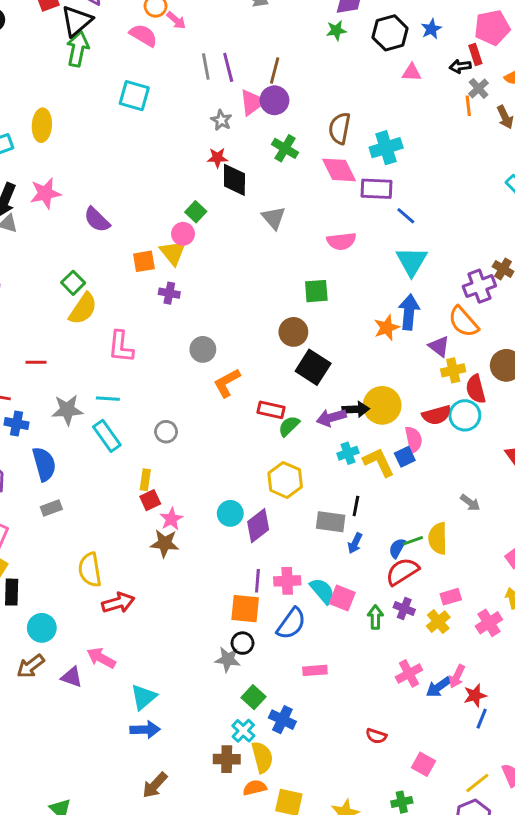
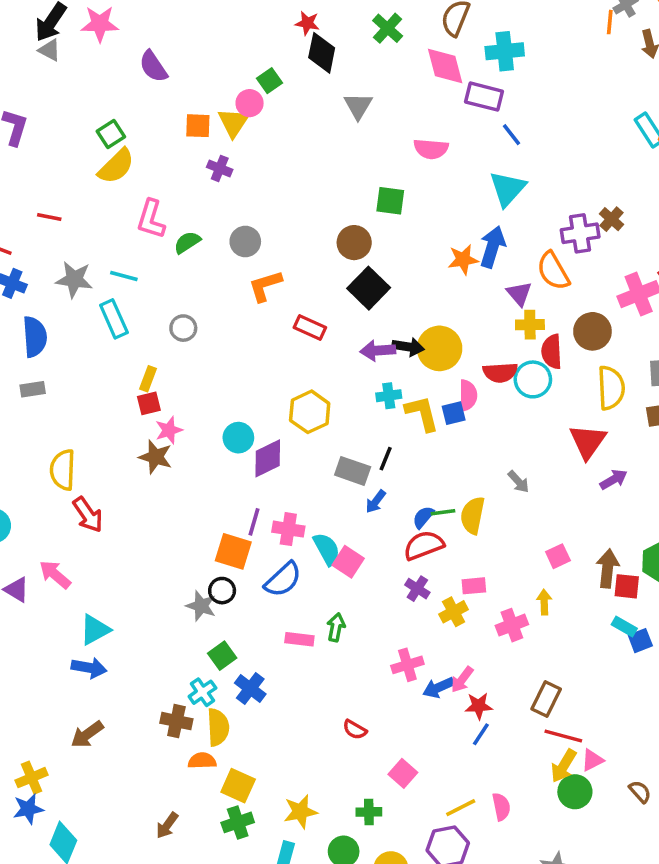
green semicircle: (289, 426) -> (187, 242), moved
red arrow: (118, 603) -> (88, 515), turned 60
green arrow: (375, 617) -> (336, 627), moved

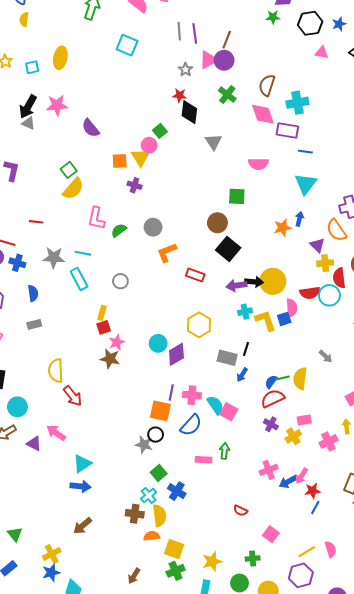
blue line: (512, 135) -> (305, 152), turned -40
blue arrow: (493, 247) -> (299, 219), size x0.6
blue semicircle: (35, 337) -> (33, 293), size x0.7

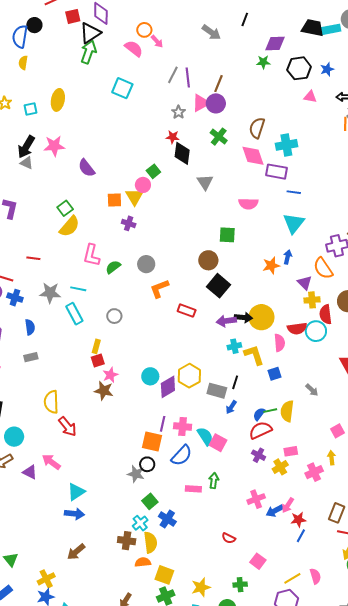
gray line: (179, 31) -> (173, 75), turned 30
blue square: (284, 319) -> (274, 374), moved
yellow hexagon: (199, 325) -> (189, 376), moved

